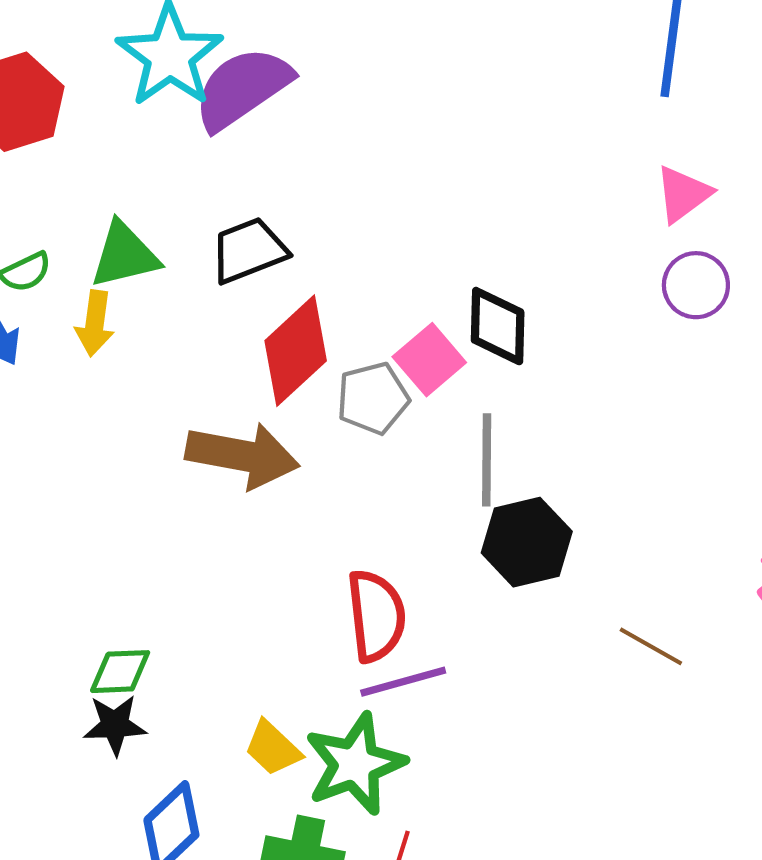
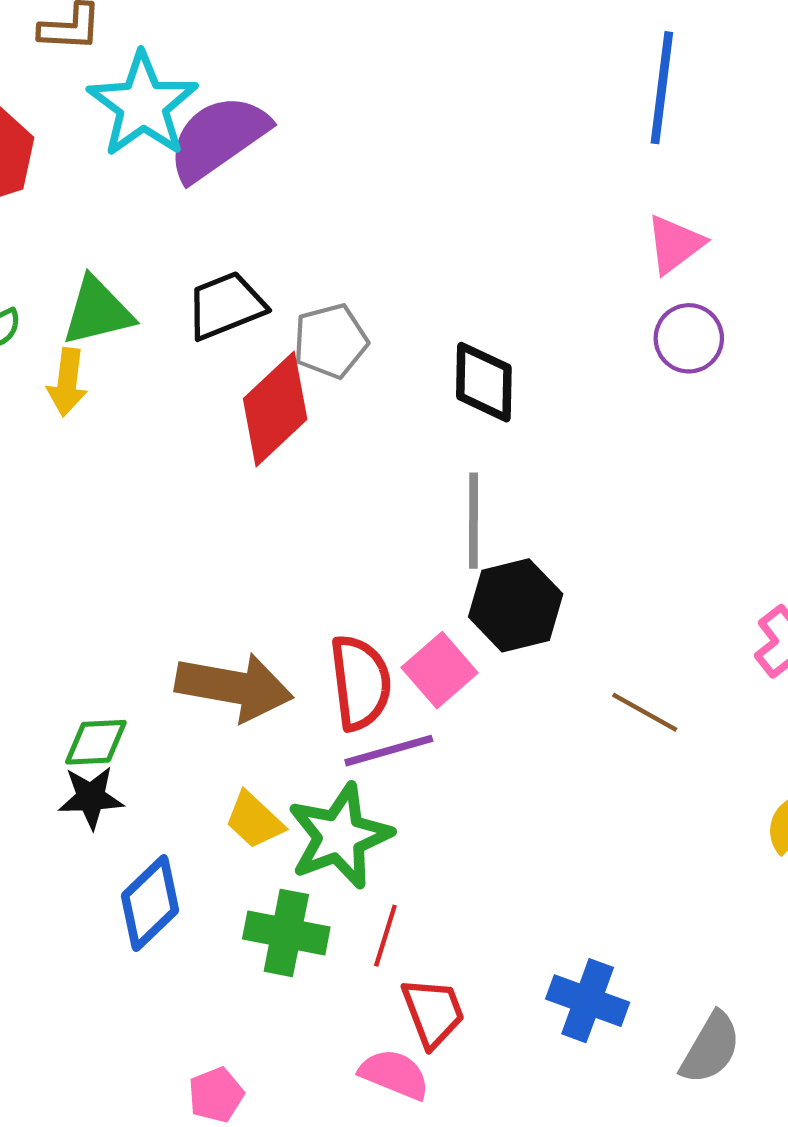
pink square: (429, 360) -> (440, 670), moved
gray pentagon: (373, 398) -> (330, 341), moved
brown arrow: (242, 455) -> (234, 687), moved

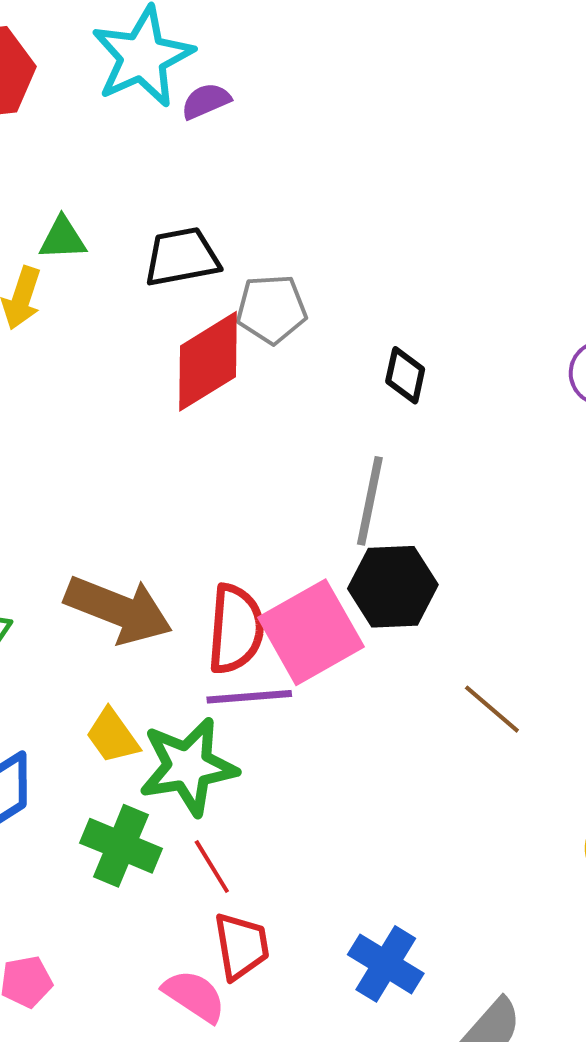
purple semicircle: (218, 138) -> (206, 101), size x0.5
green triangle: (98, 311) -> (63, 238), size x0.7
black diamond: (484, 382) -> (405, 375), size x0.7
pink square: (440, 670) -> (311, 632), size x1.5
red line: (385, 936) -> (212, 867), turned -60

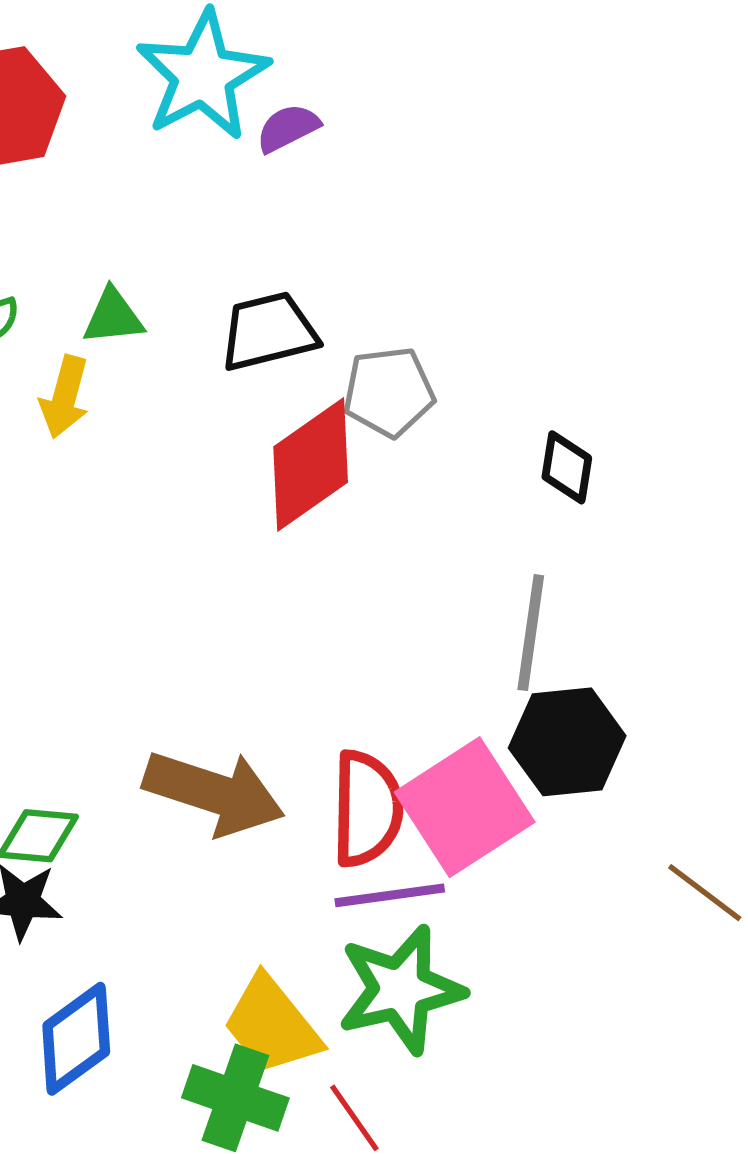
yellow trapezoid: (112, 736) -> (272, 1025), moved, size x1.4
green star: (188, 767) -> (401, 989), moved

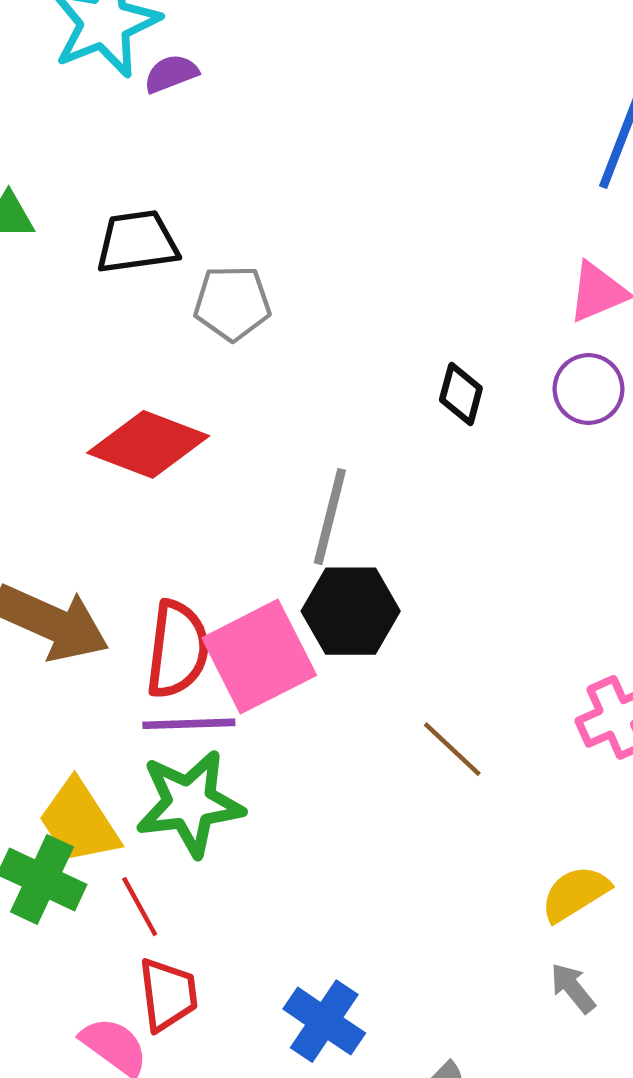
red diamond: (311, 464) -> (148, 444), moved, turned 50
black diamond: (567, 467) -> (461, 394), moved

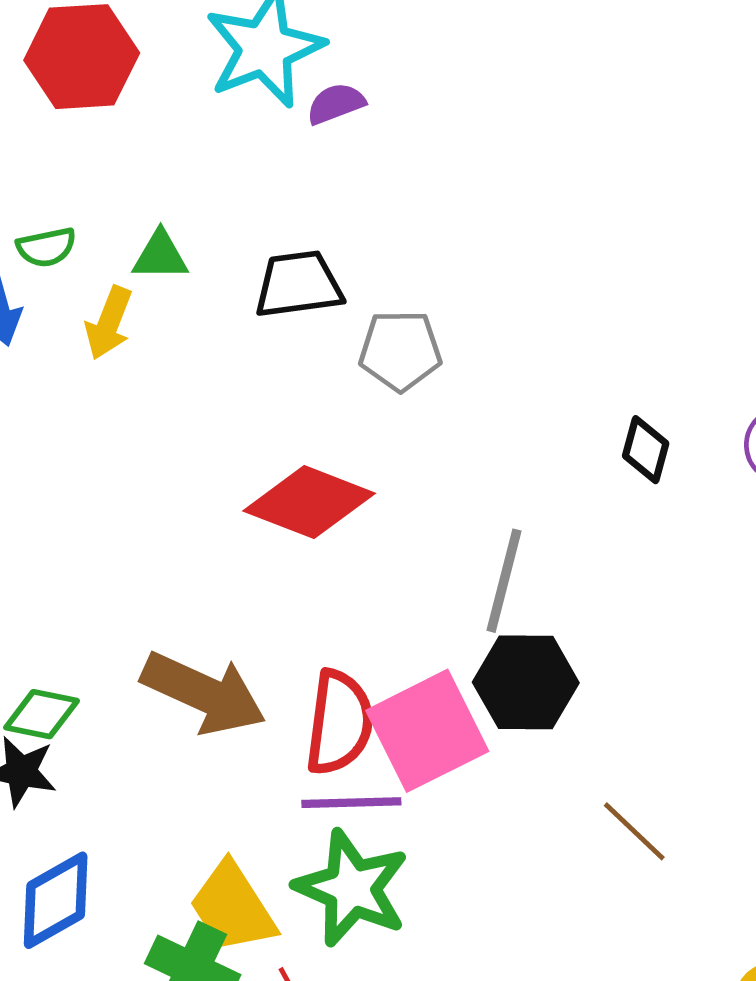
green star: (190, 803) -> (352, 888), turned 30

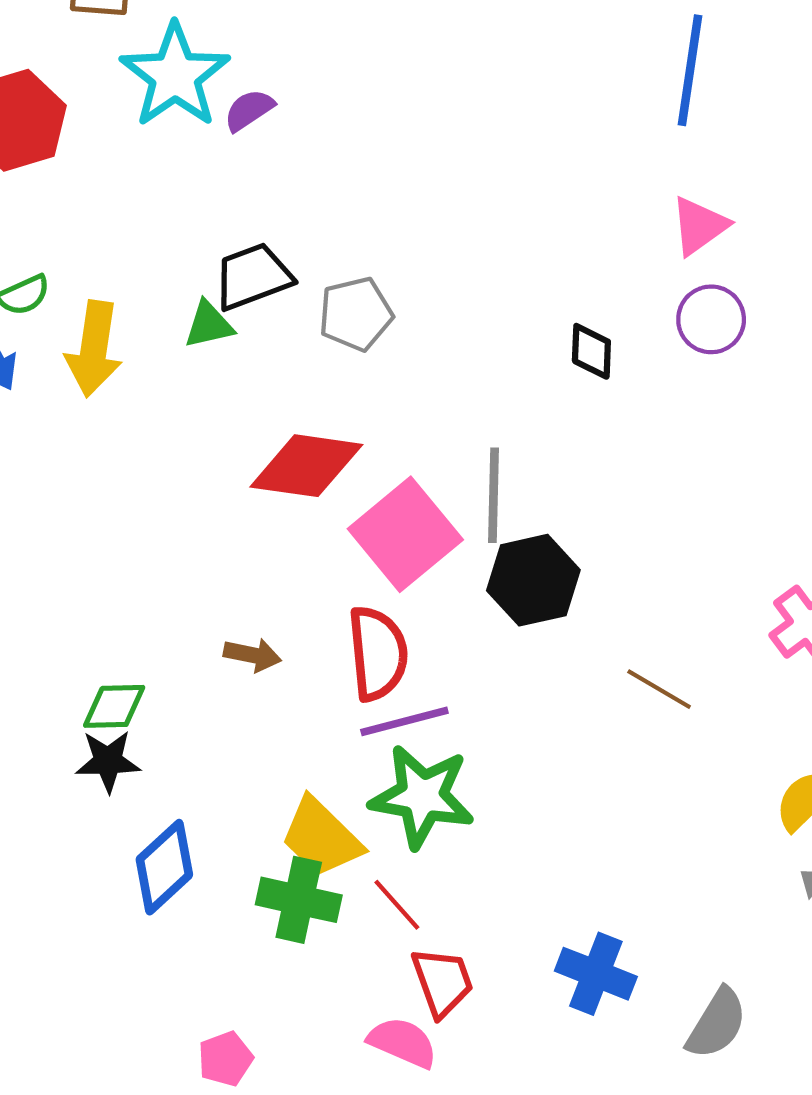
green triangle: (160, 256) -> (209, 325), moved
yellow arrow: (109, 323) -> (94, 349), size x1.4
brown arrow: (204, 693) -> (252, 655), size x0.5
pink square: (427, 731) -> (405, 534), moved

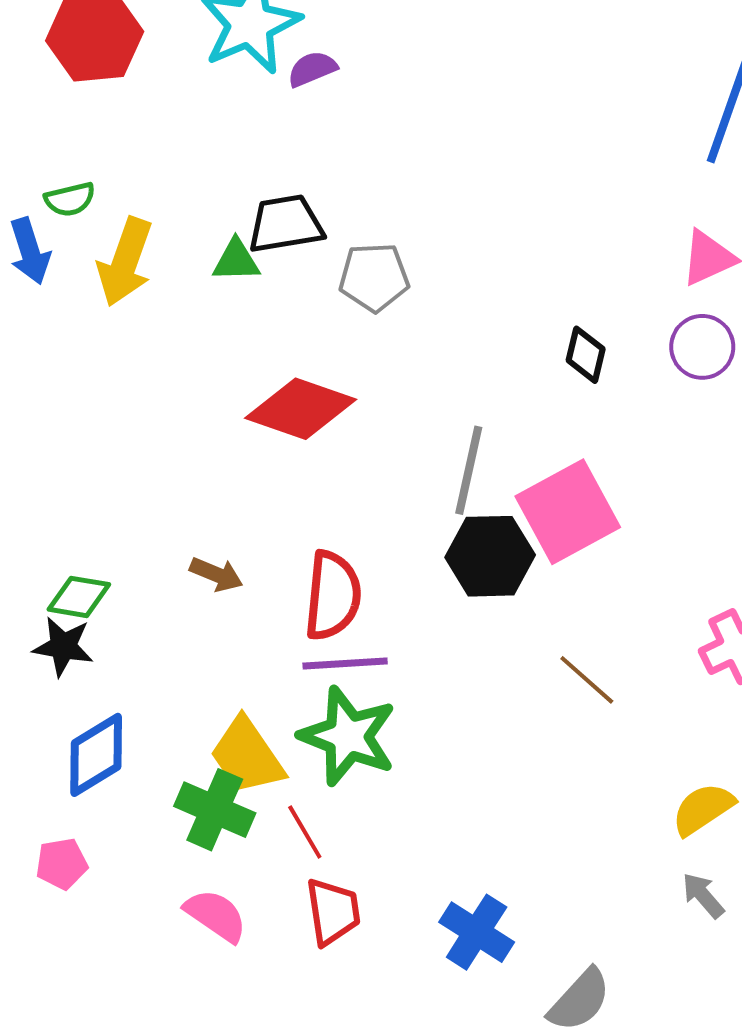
pink square: (405, 534) -> (568, 512), moved
pink semicircle: (403, 1042) -> (216, 915), moved
pink pentagon: (225, 1059) -> (62, 864), moved

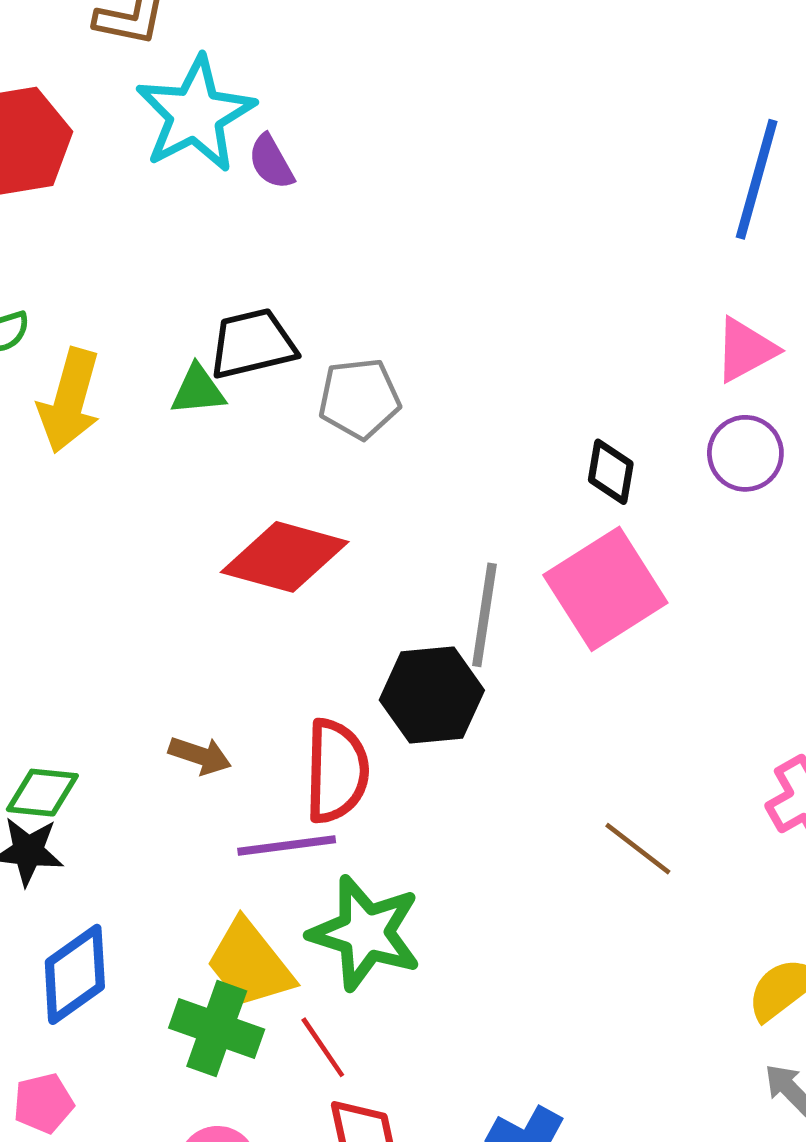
purple semicircle: (312, 69) -> (271, 162), turned -93
pink square: (568, 512) -> (605, 589), moved
black hexagon: (490, 556) -> (432, 695), moved
purple line: (345, 663) -> (287, 846), moved

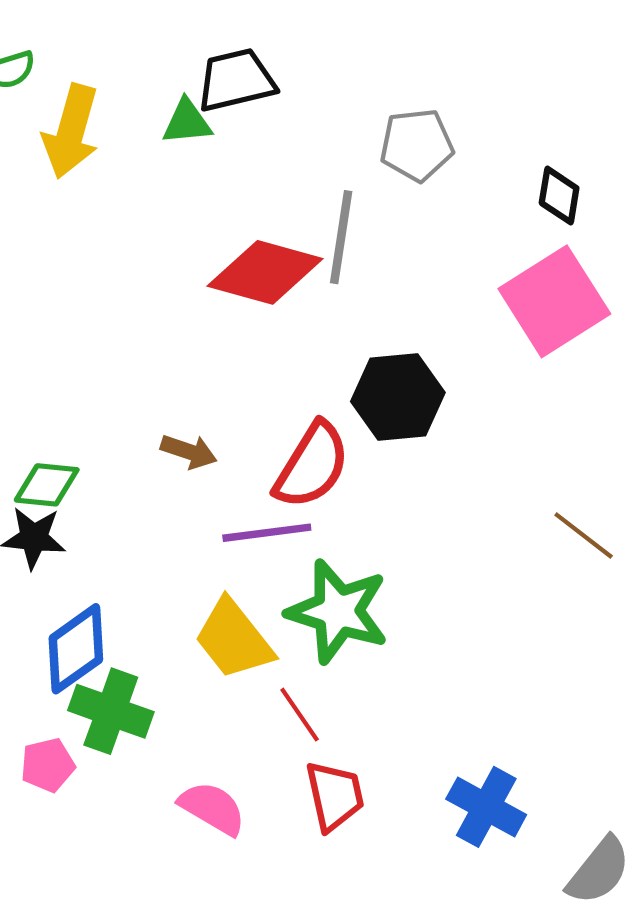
gray pentagon: (359, 399) -> (417, 145), moved
gray line: (484, 615) -> (341, 237), moved
red semicircle: (337, 771) -> (312, 465), turned 30
green cross: (217, 1029) -> (111, 711), moved

